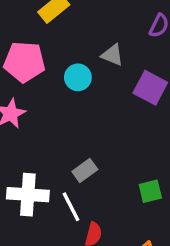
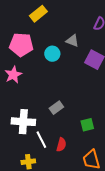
green square: (150, 191) -> (87, 125), moved
white line: (71, 207) -> (41, 140), moved

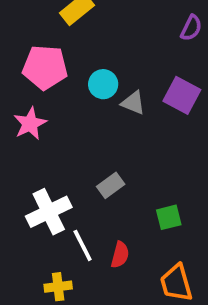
gray triangle: (72, 41) -> (133, 103), moved
white cross: (23, 122) -> (49, 212), turned -30

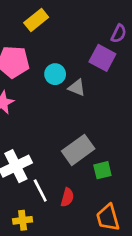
purple square: (182, 95) -> (102, 58), moved
gray rectangle: (111, 185) -> (78, 150), moved, size x1.6

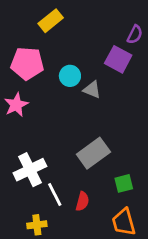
green square: (102, 170) -> (124, 183), moved

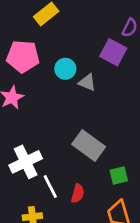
gray rectangle: (93, 153) -> (89, 145), turned 72

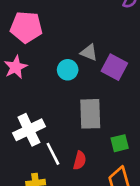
purple square: (113, 52) -> (114, 67), moved
cyan circle: (65, 69) -> (68, 70), moved
gray rectangle: (89, 145) -> (90, 114), turned 52

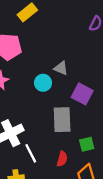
purple square: (114, 67) -> (82, 94), moved
red semicircle: (80, 160) -> (62, 159), moved

